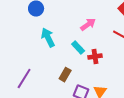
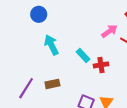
pink arrow: (88, 25) -> (109, 31), moved
brown rectangle: (65, 75) -> (52, 84), moved, turned 48

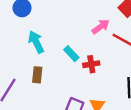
brown rectangle: (52, 84) -> (37, 75), moved, turned -72

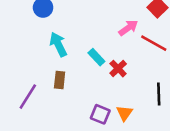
red cross: (91, 64) -> (118, 69), turned -35

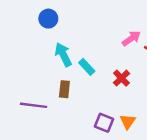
cyan rectangle: (96, 57) -> (87, 67), moved
purple line: (28, 97) -> (33, 105), turned 65

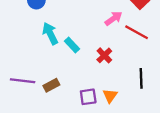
brown rectangle: (64, 89) -> (51, 85), moved, turned 56
purple square: (104, 123) -> (88, 97), turned -30

